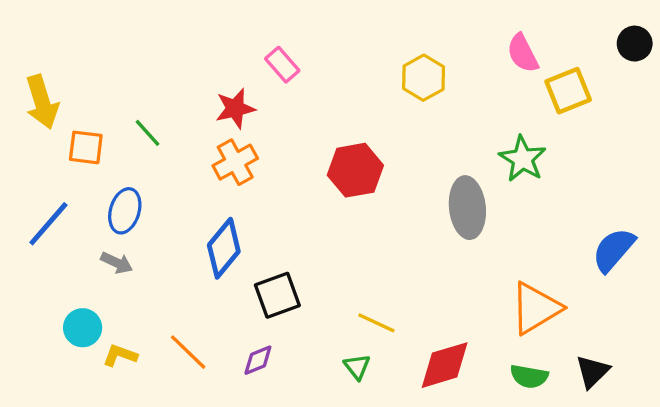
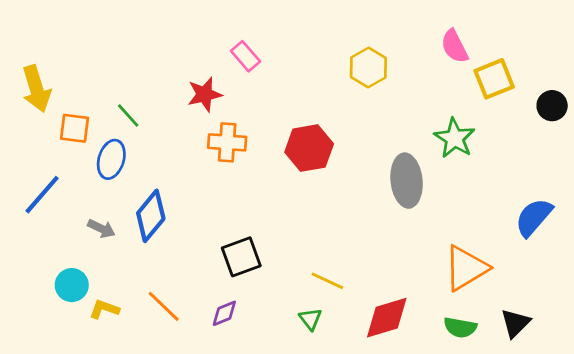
black circle: (635, 44) -> (552, 106), moved
orange cross: (235, 162) -> (227, 142), moved, turned 33
blue ellipse: (125, 211) -> (111, 159), moved
blue diamond: (224, 248) -> (151, 216), moved

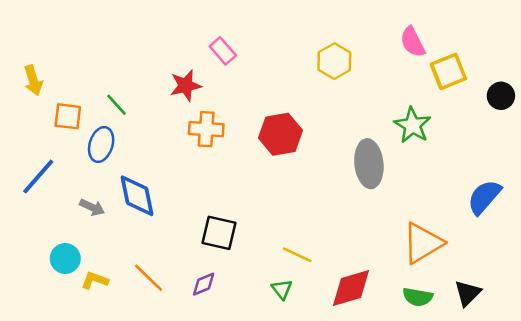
yellow arrow: (36, 89) -> (33, 80), size x0.7
blue diamond: (151, 216) -> (137, 196), turned -51
black square: (241, 257) -> (219, 233), turned 33

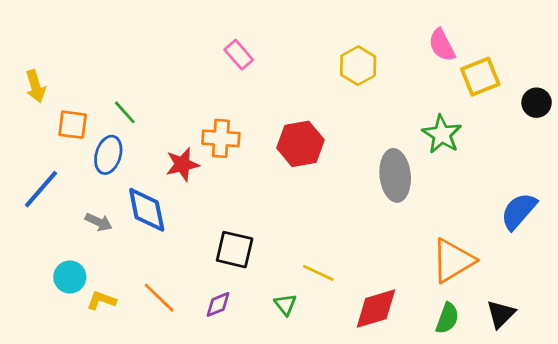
red star: (186, 86) -> (182, 164), moved
green triangle: (282, 289) -> (285, 304), moved
green semicircle: (418, 297) -> (447, 318), turned -80

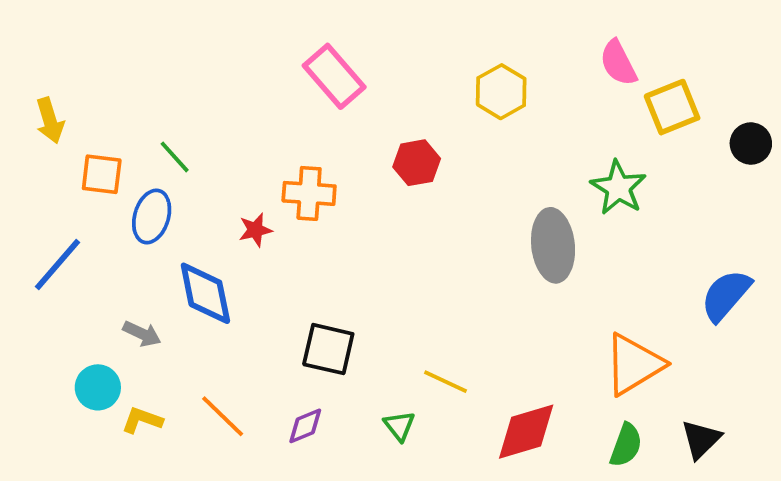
pink rectangle: (239, 55) -> (334, 76), size x1.5
red hexagon: (300, 144) -> (417, 163), moved, size x0.7
red star: (182, 164) -> (255, 230), size x0.7
gray arrow: (99, 222) -> (142, 334), moved

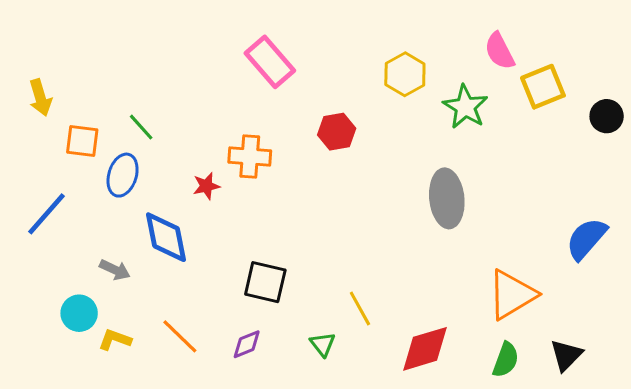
green star: (618, 188) -> (465, 107), moved
yellow line: (445, 382) -> (360, 309), turned 36

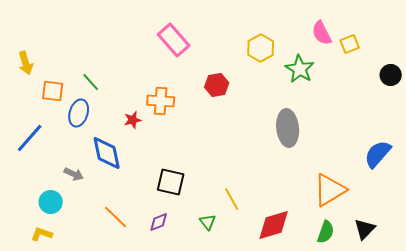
yellow square: (543, 87) -> (350, 44), moved, size x0.7
yellow L-shape: (115, 340) -> (42, 234), moved

